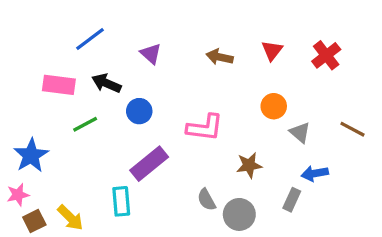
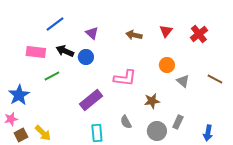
blue circle: (139, 111) -> (86, 57), moved
blue arrow: (315, 173) -> (208, 133), moved, turned -70
cyan rectangle: (121, 201) -> (97, 133), moved
gray circle: (239, 214) -> (157, 131), moved

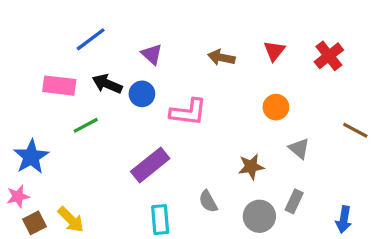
pink L-shape: (125, 78) -> (188, 112), moved
gray triangle: (183, 81) -> (299, 148), moved

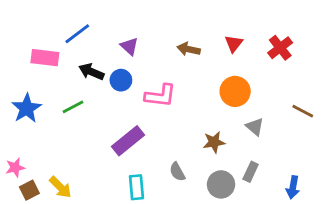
pink rectangle: (59, 86) -> (45, 58), moved
orange circle: (276, 107) -> (235, 91), size x1.4
blue star: (31, 157) -> (26, 108), moved

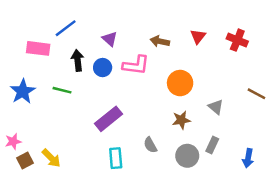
red cross: (280, 48) -> (237, 40), turned -30
black arrow: (91, 72) -> (78, 60), turned 60
orange circle: (235, 91) -> (180, 83), moved
pink L-shape: (160, 96) -> (136, 65), moved
green line: (73, 107) -> (62, 90), turned 42

